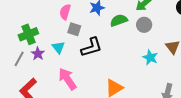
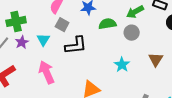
cyan star: (150, 57) -> (122, 65), moved

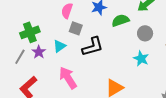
gray circle: (132, 33) -> (145, 33), moved
cyan triangle: (43, 40) -> (60, 46), turned 32

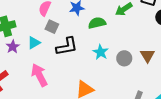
gray circle: (145, 33) -> (124, 58), moved
cyan star: (141, 59) -> (101, 52), moved

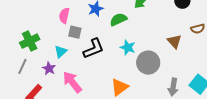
purple star: (13, 47) -> (49, 68), moved
gray circle: (124, 58) -> (148, 63), moved, size x1.5

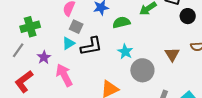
cyan triangle: (61, 52) -> (68, 43), moved

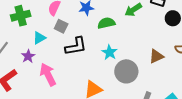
green cross: (30, 27) -> (21, 16), moved
cyan triangle: (68, 43) -> (39, 38), moved
brown triangle: (172, 54) -> (156, 56), turned 35

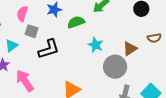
cyan star: (110, 52) -> (96, 45), moved
gray circle: (126, 71) -> (115, 67), moved

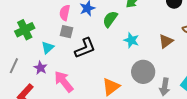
pink semicircle: (22, 14) -> (65, 13), moved
green semicircle: (76, 22) -> (110, 19), turned -30
gray circle: (115, 67) -> (143, 72), moved

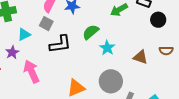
green semicircle: (110, 19) -> (91, 32), moved
brown triangle: (166, 41) -> (140, 57), turned 42

